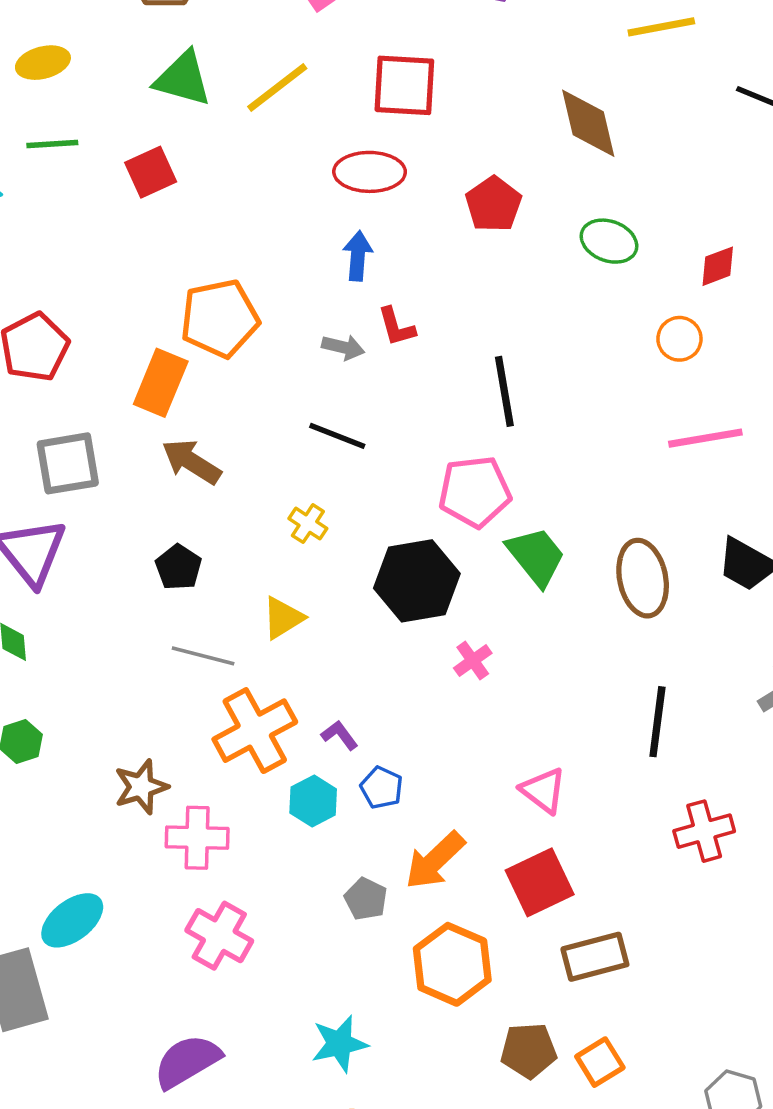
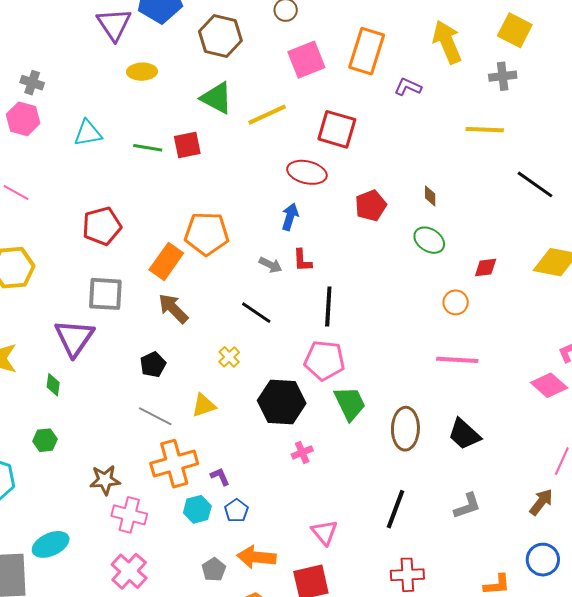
brown diamond: (588, 123) -> (430, 196), moved, size x0.5
green line: (52, 144) -> (148, 148), moved
black line: (504, 391) -> (328, 306), moved
orange arrow: (435, 860) -> (256, 557), turned 36

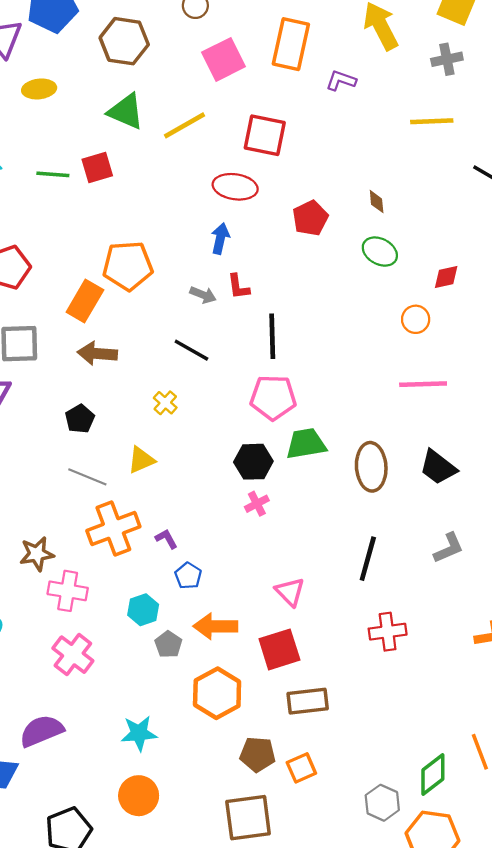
brown arrow: (173, 308) -> (97, 353), turned -36
black hexagon: (282, 402) -> (253, 462), moved, size x0.7
green trapezoid: (350, 403) -> (306, 444), turned -69
cyan hexagon: (197, 509) -> (143, 610), moved

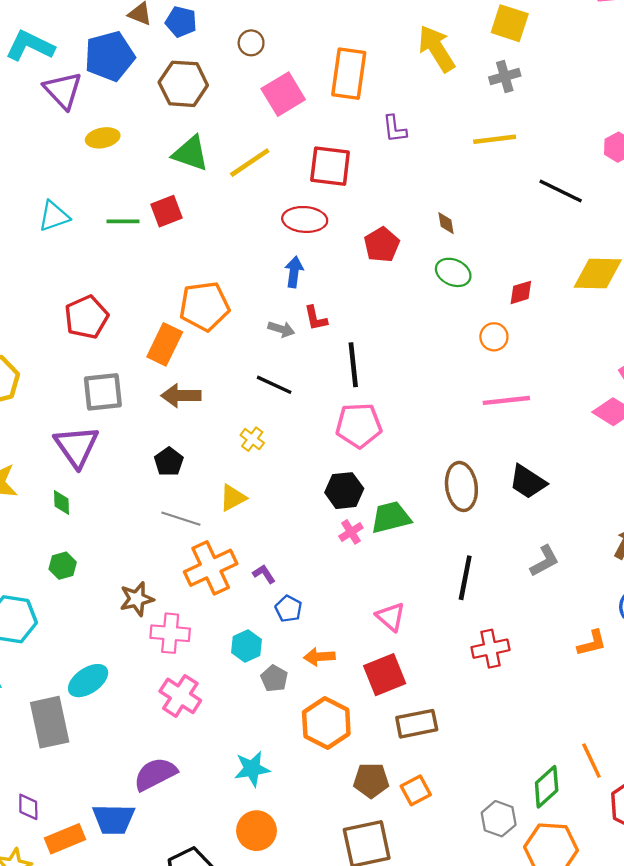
purple L-shape: (341, 80) -> (395, 129), moved, turned -112
green trapezoid: (306, 444) -> (391, 517), moved
orange arrow: (215, 626) -> (319, 657), size x0.7

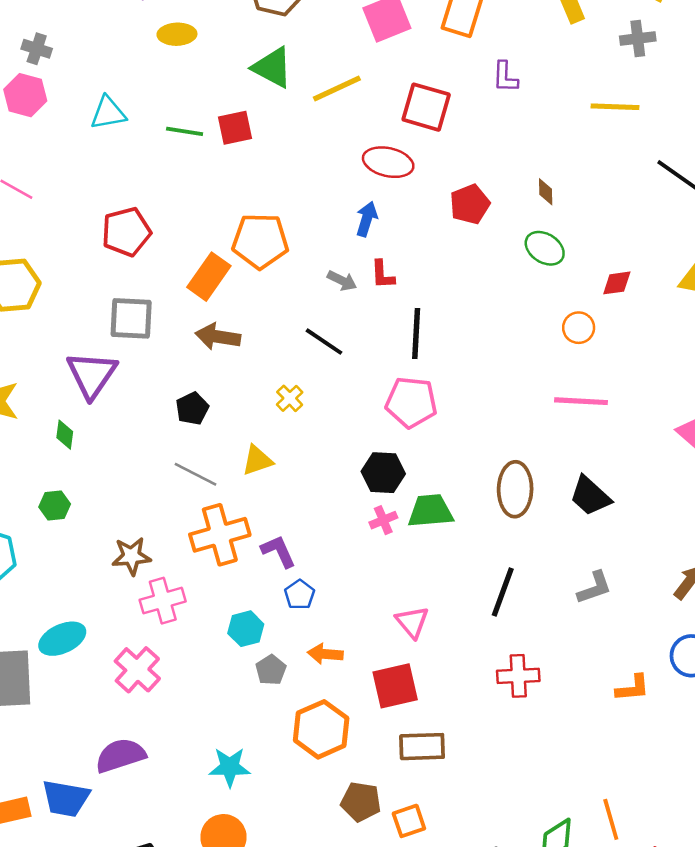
purple L-shape: (264, 574) -> (278, 551), size x1.4
pink cross: (170, 633) -> (163, 601), turned -30
pink cross: (180, 696) -> (137, 670), moved

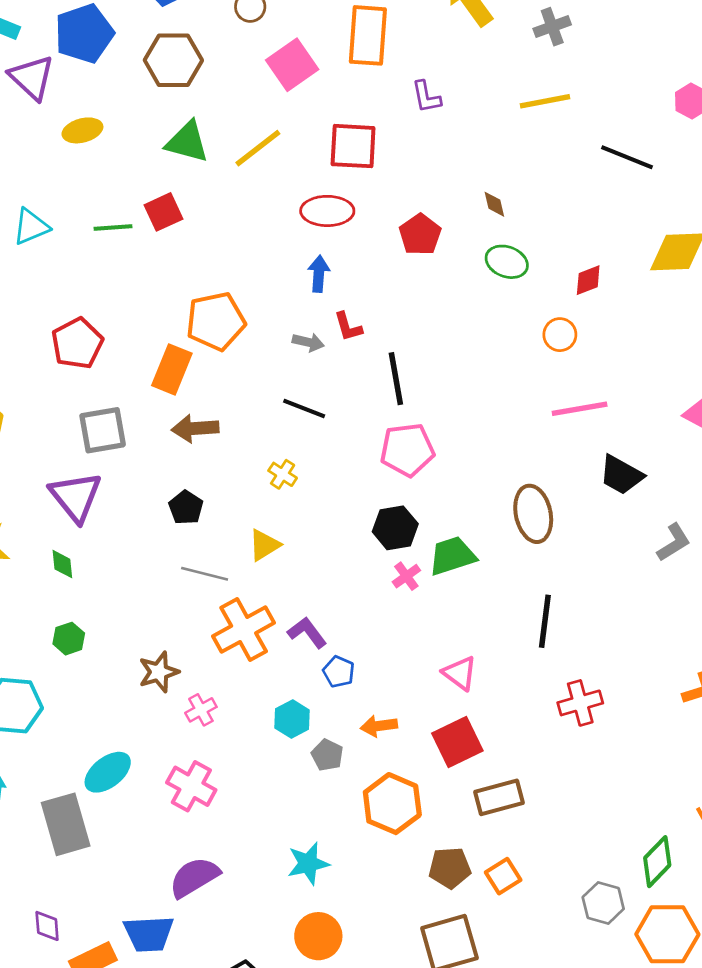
black trapezoid: (590, 496) -> (621, 475), moved
gray L-shape: (595, 588) -> (674, 542), moved
pink cross: (163, 601) -> (201, 710), size x0.7

